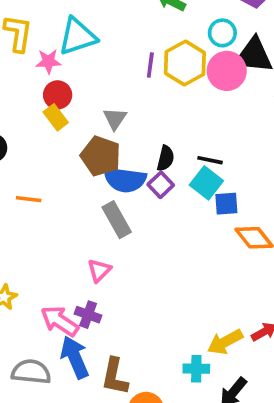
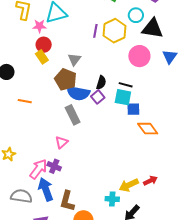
pink circle: (227, 71) -> (139, 56), moved
cyan square: (206, 183) -> (123, 97), turned -30
pink arrow: (60, 321) -> (38, 169), turned 90

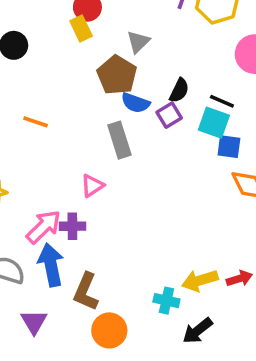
blue semicircle: (78, 93) -> (135, 103), size x0.7
orange line: (25, 101) -> (36, 122), moved
purple cross: (54, 166) -> (72, 226), turned -32

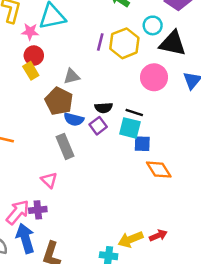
gray triangle: (138, 42) -> (72, 76), turned 36
black semicircle: (179, 90) -> (104, 108), turned 66
pink triangle: (92, 186) -> (49, 180), turned -36

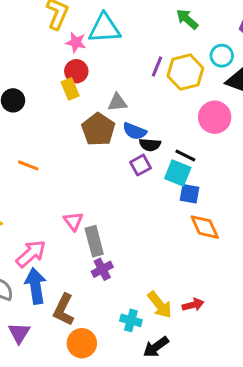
blue semicircle: (74, 119) -> (135, 131), moved
gray rectangle: (65, 146) -> (94, 241), moved
purple cross: (38, 210) -> (102, 269), moved, turned -30
yellow arrow: (131, 239) -> (160, 305), turned -115

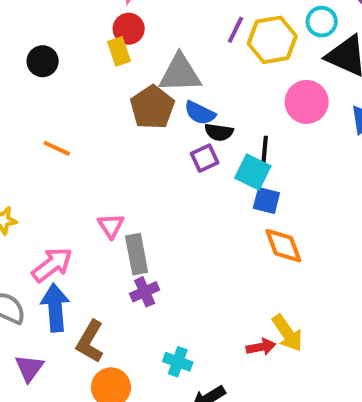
gray triangle: (117, 102) -> (180, 73), size x1.6
black line: (185, 155) -> (265, 150), turned 65
yellow arrow: (160, 305) -> (287, 333), moved

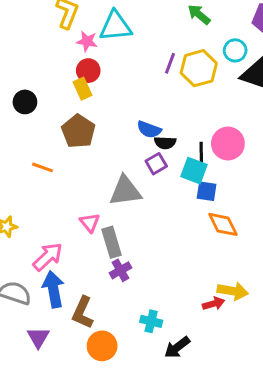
gray triangle: (180, 73) -> (125, 191), moved
pink circle: (307, 102) -> (228, 144), moved
brown pentagon: (152, 107) -> (78, 131), moved
yellow arrow: (287, 333) -> (233, 291), turned -40

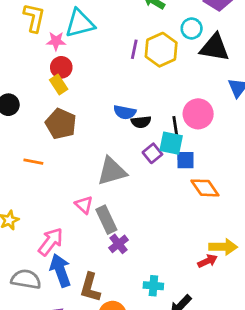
purple square: (156, 164) -> (152, 153), moved

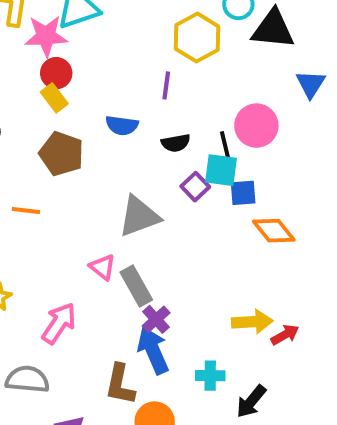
pink star: (56, 41) -> (46, 36), size x1.5
purple line: (134, 49) -> (166, 85), moved
blue semicircle: (125, 112) -> (122, 125), moved
yellow arrow: (223, 247) -> (252, 322), moved
blue arrow: (60, 270) -> (153, 350), moved

